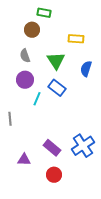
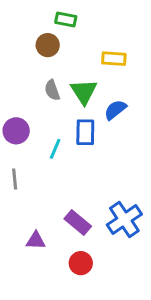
gray semicircle: (25, 56) -> (52, 90), moved
blue semicircle: (86, 69) -> (115, 110), moved, turned 35
purple circle: (25, 80) -> (16, 131), moved
blue rectangle: (57, 88) -> (85, 132), turned 54

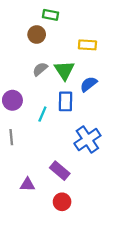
gray semicircle: (52, 90) -> (40, 69), turned 70
blue cross: (124, 220) -> (87, 139), moved

